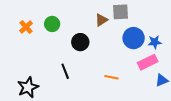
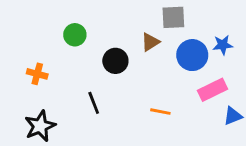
brown triangle: (101, 20) -> (150, 42), moved
orange cross: (26, 27) -> (37, 74), moved, turned -32
blue star: (155, 42) -> (223, 45), moved

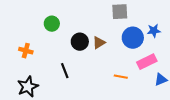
brown triangle: (150, 42) -> (99, 43), moved
orange line: (160, 112) -> (121, 77), moved

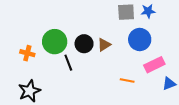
green circle: (52, 24) -> (55, 42), moved, size x1.5
blue star: (154, 31) -> (148, 11), moved
black line: (65, 71) -> (68, 63), moved

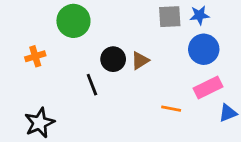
blue circle: (140, 39) -> (204, 49), moved
green circle: (55, 42) -> (73, 21), moved
orange cross: (27, 53) -> (35, 56), moved, turned -32

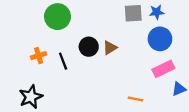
orange cross: (35, 56) -> (39, 56), moved
black line: (92, 85) -> (63, 61), moved
orange line: (171, 109) -> (135, 99), moved

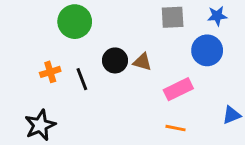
blue star: (157, 12) -> (217, 16), moved
brown triangle: (110, 48) -> (142, 62), turned 48
pink rectangle: (163, 69) -> (178, 89), moved

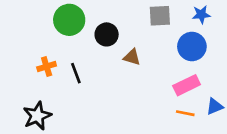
black circle: (115, 60) -> (107, 34), moved
pink rectangle: (178, 89) -> (187, 85), moved
orange line: (175, 128) -> (185, 113), moved

